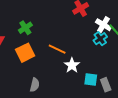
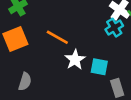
cyan square: (91, 80) -> (99, 67), moved

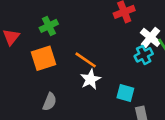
white star: (75, 60) -> (90, 79), moved

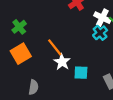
orange line: (86, 60) -> (55, 47), turned 30
cyan square: (125, 93) -> (81, 73), moved

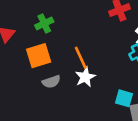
cyan square: (81, 73) -> (124, 98), moved
gray semicircle: (33, 87) -> (51, 82), moved, turned 48

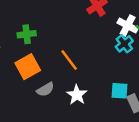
green cross: (44, 23) -> (27, 34), turned 30
white star: (85, 77) -> (77, 95), moved

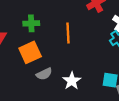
orange line: (69, 60) -> (68, 33), moved, turned 30

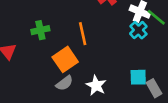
orange square: (30, 52) -> (65, 59), moved

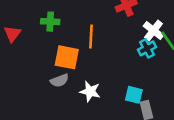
orange square: (65, 59) -> (67, 57), turned 30
white star: (96, 85) -> (90, 91), turned -30

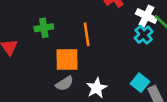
white star: (90, 91) -> (97, 88), turned -30
cyan square: (134, 95) -> (140, 83), turned 36

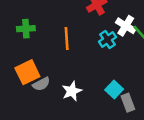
cyan cross: (144, 35) -> (108, 39), moved
orange square: (67, 59) -> (27, 72), moved, turned -30

